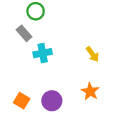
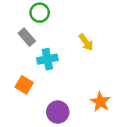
yellow arrow: (93, 54) -> (86, 42), moved
orange square: (22, 101) -> (24, 85), moved

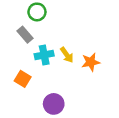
yellow arrow: (86, 42) -> (67, 55), moved
orange star: (100, 102) -> (91, 62), moved, turned 30

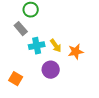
orange square: (23, 79) -> (16, 79), moved
purple circle: (54, 104) -> (51, 70), moved

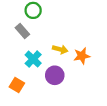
cyan cross: (37, 46) -> (33, 59), moved, turned -35
yellow arrow: (56, 46) -> (60, 49), turned -40

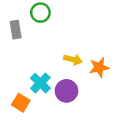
gray rectangle: (22, 31) -> (16, 30), moved, turned 32
cyan cross: (33, 59) -> (40, 83), moved

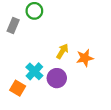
gray rectangle: (16, 30) -> (13, 25), turned 32
yellow arrow: (73, 60) -> (62, 51), turned -72

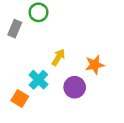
yellow arrow: (62, 51) -> (58, 57), moved
purple circle: (57, 78) -> (75, 87), moved

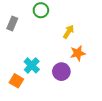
green circle: (38, 12) -> (41, 10), moved
yellow arrow: (58, 57) -> (69, 32), moved

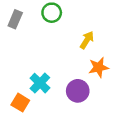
gray rectangle: (12, 24) -> (15, 19), moved

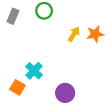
orange star: (99, 67) -> (95, 34), moved
purple circle: (78, 91) -> (65, 93), moved

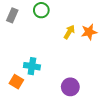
cyan cross: (34, 71) -> (32, 66), turned -35
purple circle: (65, 93) -> (70, 87), moved

